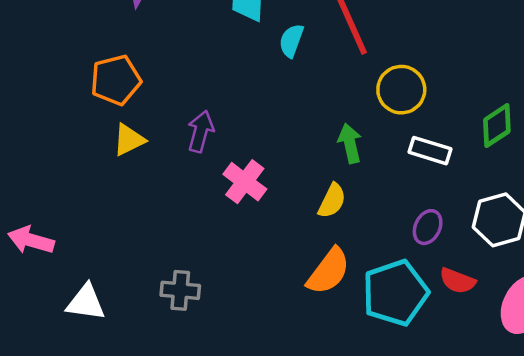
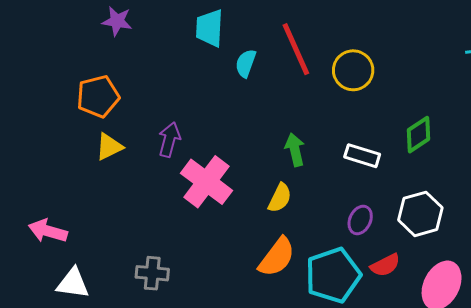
yellow circle: (401, 90) -> (353, 70), moved
pink cross: (245, 182) -> (206, 182), size x1.4
pink arrow: (31, 240) -> (48, 231), moved
red semicircle: (457, 281) -> (385, 265), turned -48

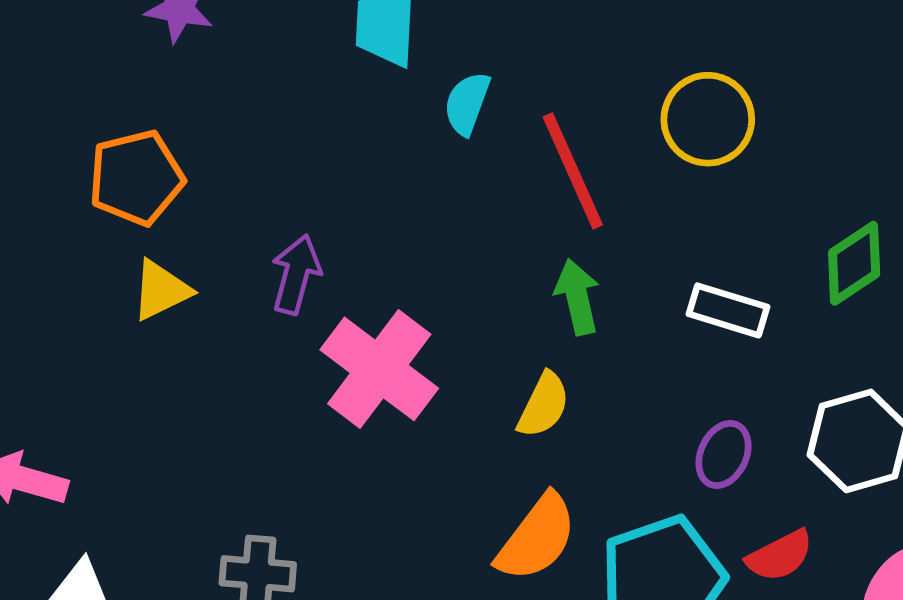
red line: (296, 49) -> (573, 171), moved

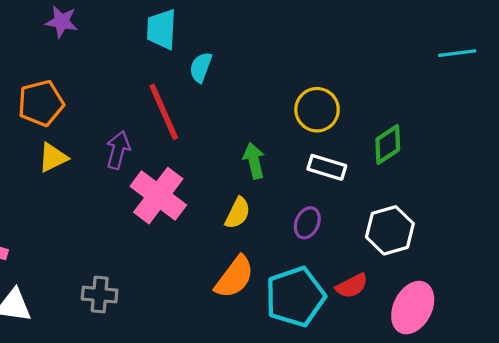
yellow circle: (708, 119) -> (317, 110), moved
red line: (573, 171) -> (164, 112), moved
purple ellipse: (724, 454) -> (307, 223), moved

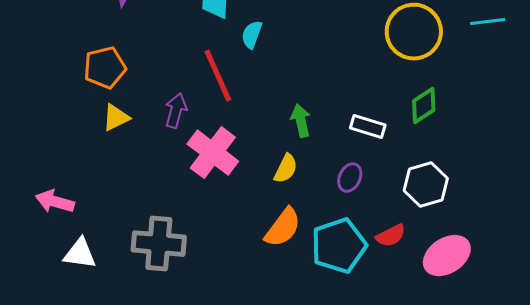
yellow circle: (317, 110) -> (414, 32), moved, size x1.4
gray cross: (100, 295) -> (159, 244), size x1.6
pink ellipse: (413, 308) -> (447, 256), turned 30

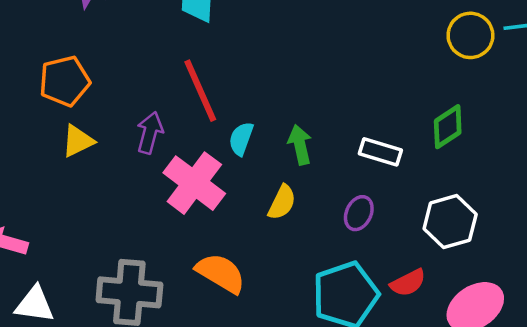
yellow circle: (414, 32) -> (470, 35), moved, size x0.7
cyan semicircle: (252, 35) -> (241, 139), moved
orange semicircle: (283, 228) -> (221, 273), moved, turned -96

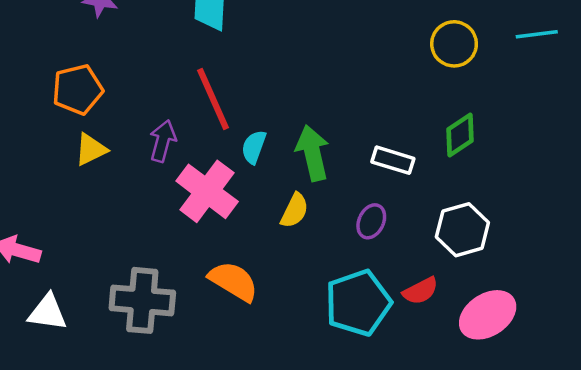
yellow circle: (470, 35) -> (454, 44), moved
green arrow: (300, 145) -> (313, 153), size x1.4

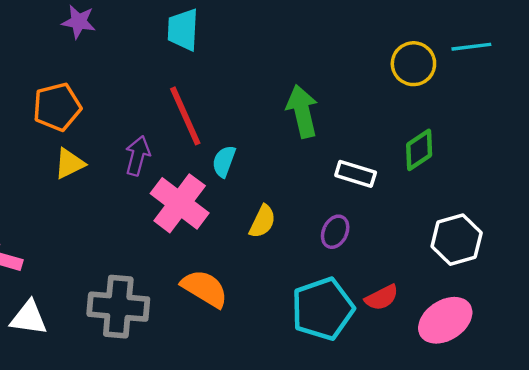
cyan line: (537, 34) -> (471, 47), moved
green arrow: (313, 153) -> (302, 111), moved
white hexagon: (462, 230) -> (457, 240), moved

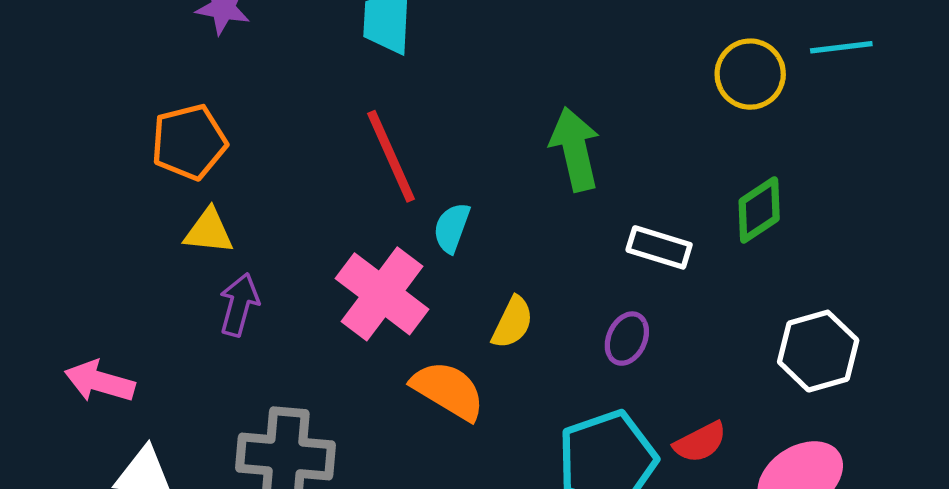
purple arrow: (138, 156) -> (239, 305), moved
yellow triangle: (69, 164) -> (209, 231), turned 32
orange semicircle: (205, 288) -> (448, 390), moved

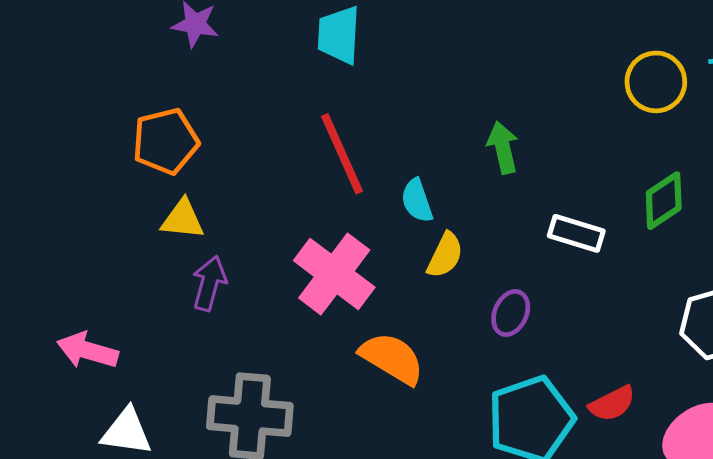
green arrow: (575, 149) -> (503, 147), size x0.7
cyan semicircle: (452, 228) -> (417, 201), moved, turned -39
yellow semicircle: (512, 322) -> (445, 255), moved
purple ellipse: (627, 339) -> (511, 313), moved

